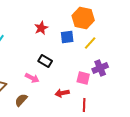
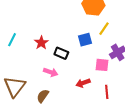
red star: (41, 28) -> (41, 43), moved
blue square: (67, 37) -> (85, 40), moved

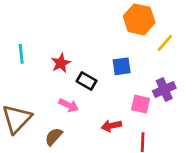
yellow line: (104, 29) -> (165, 43), moved
cyan line: (12, 40) -> (21, 54), turned -40

